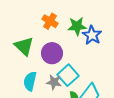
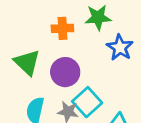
orange cross: (50, 21) -> (62, 28), turned -35
green star: (77, 26) -> (98, 17), moved

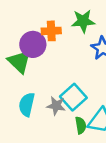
purple circle: (65, 72) -> (33, 44), moved

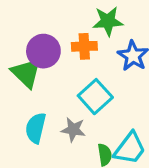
orange cross: (51, 31) -> (84, 46), moved
cyan square: (73, 97) -> (95, 97), moved

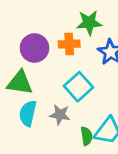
green triangle: (26, 73) -> (20, 83), moved, turned -36

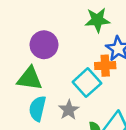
orange cross: (69, 44) -> (105, 66), moved
gray star: (60, 115) -> (69, 110), turned 30

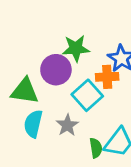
green star: (97, 20) -> (76, 48), moved
purple circle: (44, 45) -> (56, 70), moved

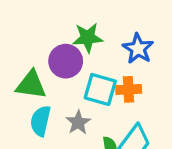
orange cross: (107, 77) -> (129, 89), moved
cyan square: (87, 95) -> (100, 89), turned -32

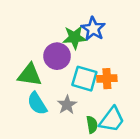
blue star: (138, 49) -> (93, 29), moved
cyan semicircle: (41, 121) -> (37, 103), turned -45

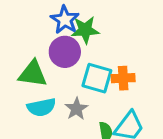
blue star: (93, 29) -> (65, 20), moved
cyan semicircle: (37, 103) -> (41, 107), turned -70

